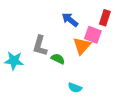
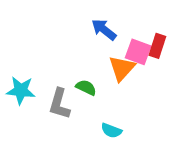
red rectangle: (105, 18) -> (157, 46), moved
gray L-shape: (40, 46) -> (59, 104), moved

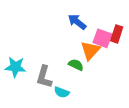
green semicircle: (86, 87) -> (76, 65), moved
cyan semicircle: (111, 131) -> (62, 92), moved

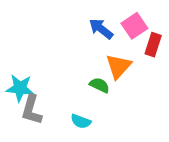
pink square: (102, 38) -> (134, 26), moved, turned 36
gray L-shape: (44, 77) -> (32, 110), moved

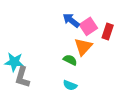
pink square: (134, 26) -> (88, 26), moved
cyan semicircle: (81, 121) -> (70, 85), moved

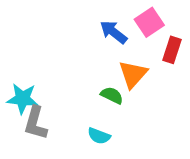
pink square: (88, 26) -> (149, 22), moved
cyan semicircle: (70, 85) -> (99, 136), moved

